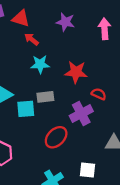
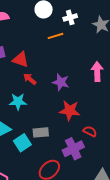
purple star: (65, 22) -> (61, 82), moved
cyan star: (40, 64) -> (18, 102), moved
cyan square: (26, 109) -> (22, 143), turned -30

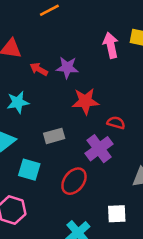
red arrow: (30, 79) -> (39, 69), moved
cyan square: (22, 143) -> (29, 170), moved, turned -30

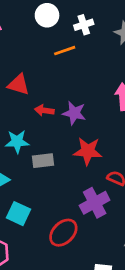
red arrow: (39, 69) -> (44, 110), turned -30
gray rectangle: (54, 136) -> (43, 161), moved

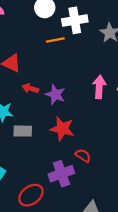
white cross: (84, 25) -> (75, 20), size x1.5

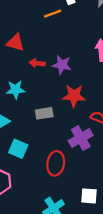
gray rectangle: (23, 131) -> (44, 113), moved
red ellipse: (31, 195) -> (56, 163), turned -35

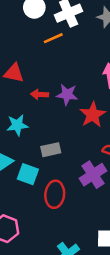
red star: (74, 96) -> (93, 115), moved, turned -30
cyan square: (18, 149) -> (28, 174), moved
red ellipse: (56, 163) -> (55, 194), moved

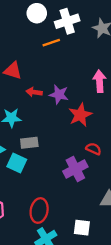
gray rectangle: (51, 150) -> (29, 143), moved
red ellipse: (55, 194) -> (39, 210), moved

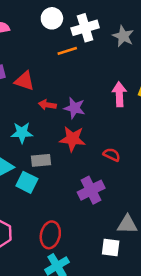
red star: (80, 115) -> (72, 139), moved, turned 30
red semicircle: (94, 149) -> (112, 155), moved
white square: (82, 228) -> (111, 247), moved

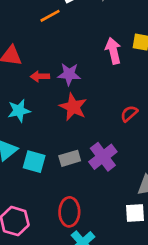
red star: (72, 139) -> (73, 107), turned 30
red semicircle: (112, 155) -> (129, 114), moved, turned -56
gray rectangle: (41, 160) -> (70, 158), moved

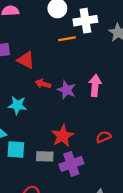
pink arrow: (113, 51) -> (95, 86), moved
red star: (73, 107) -> (63, 136), moved
cyan square: (34, 162) -> (16, 150), turned -30

